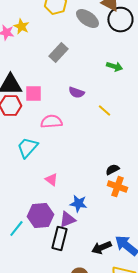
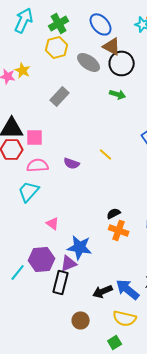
green arrow: (114, 67) -> (118, 94), moved
purple semicircle: (76, 93) -> (72, 163), moved
pink semicircle: (51, 122) -> (38, 165), moved
blue star: (78, 204) -> (80, 247), size x1.4

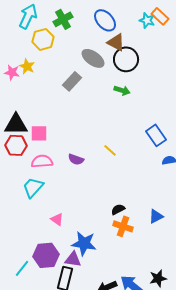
yellow hexagon: (57, 47) -> (43, 39), moved
gray rectangle: (60, 96) -> (72, 81), moved
purple triangle: (69, 263) -> (73, 259), turned 30

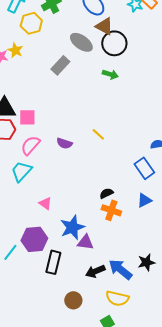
blue rectangle: (156, 135) -> (144, 168), moved
pink semicircle: (42, 161) -> (30, 145), turned -45
blue star: (84, 243) -> (72, 227), turned -30
purple triangle: (73, 259) -> (85, 242), moved

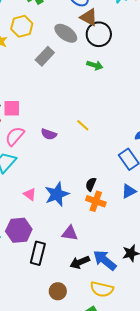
yellow hexagon: (31, 23) -> (22, 26), moved
black semicircle: (106, 193) -> (91, 184), turned -40
blue star: (72, 227) -> (57, 194), moved

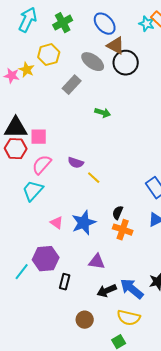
green arrow: (95, 65) -> (103, 113), moved
yellow line: (83, 125) -> (94, 178), moved
black rectangle: (38, 253) -> (65, 282), size x0.7

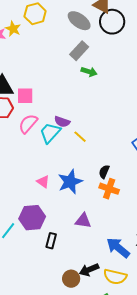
gray rectangle: (72, 85) -> (79, 51), moved
cyan trapezoid: (33, 191) -> (50, 133), moved
black arrow: (107, 291) -> (89, 270), moved

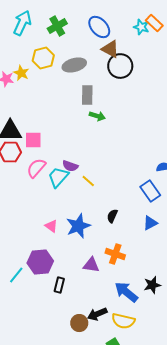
gray ellipse: (79, 21) -> (74, 65), moved, turned -50
gray rectangle: (79, 51) -> (87, 95), turned -42
orange cross: (109, 189) -> (115, 254), moved

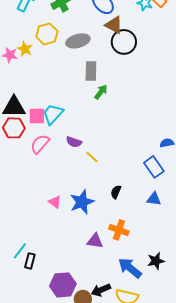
green arrow: (97, 116) -> (101, 92), turned -70
cyan trapezoid: (58, 177) -> (53, 114), moved
blue triangle: (150, 223) -> (154, 199), turned 35
purple hexagon: (40, 262) -> (63, 285), moved
black rectangle: (59, 285) -> (30, 261), moved

